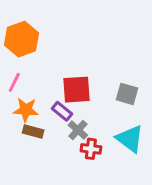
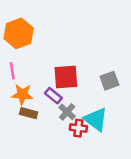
pink line: (14, 82) -> (12, 71), turned -35
gray square: (127, 94) -> (109, 81), turned -36
cyan triangle: (130, 139) -> (96, 119), moved

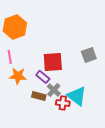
gray square: (109, 81) -> (89, 55), moved
brown rectangle: (29, 113) -> (39, 96), moved

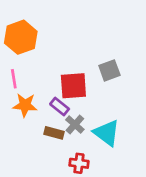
gray square: (89, 55) -> (109, 70), moved
red cross: (63, 103) -> (79, 163), moved

